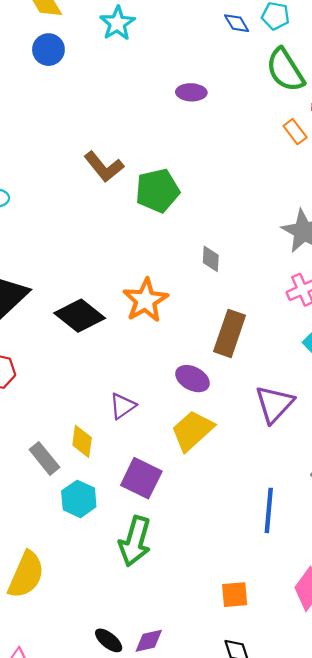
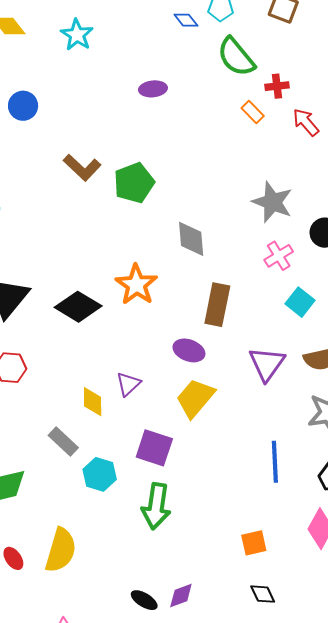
blue circle: (48, 50) -> (23, 106), moved
gray diamond: (211, 259) -> (191, 239), size x1.5
yellow diamond: (82, 441) -> (93, 402), moved

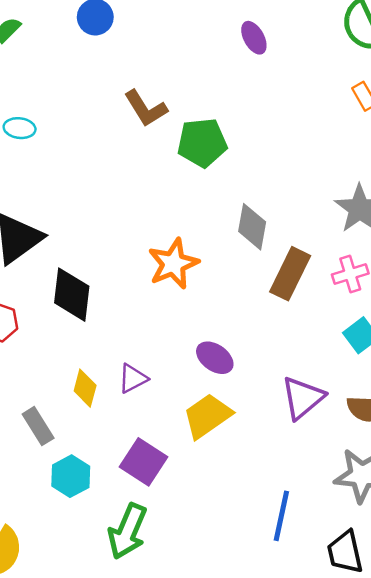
purple ellipse: (153, 89) -> (254, 38), turned 52
brown rectangle: (217, 305) -> (290, 274), moved
black diamond: (78, 307) -> (72, 295), moved, turned 51

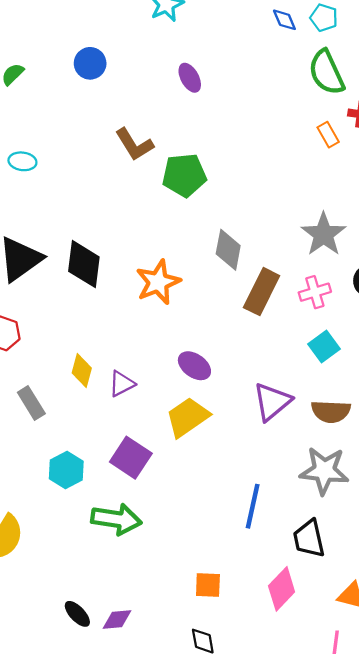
purple ellipse: (254, 38) -> (190, 78), moved
black diamond: (72, 295) -> (84, 264), moved
yellow diamond: (85, 388) -> (82, 370), moved
gray rectangle: (38, 426) -> (31, 403), moved
green arrow: (127, 531) -> (116, 519), turned -105

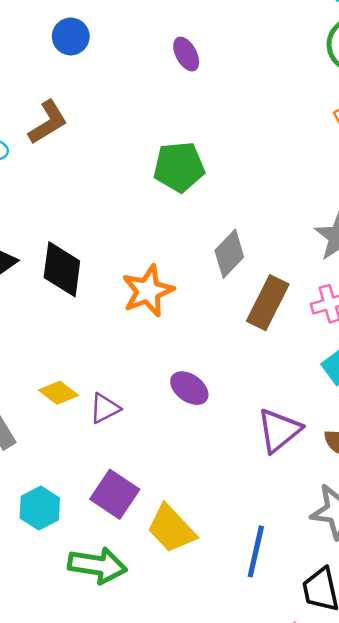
brown L-shape: (134, 144) -> (48, 122), moved, turned -90
gray diamond: (228, 250) -> (229, 254), turned 33
yellow diamond: (82, 370) -> (59, 393), turned -68
yellow trapezoid: (188, 417) -> (171, 529), moved, turned -99

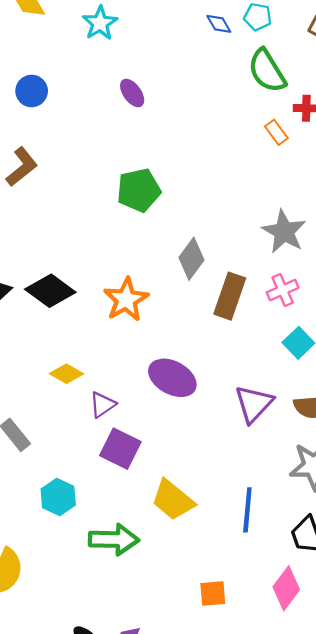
black diamond: (62, 269) -> (50, 291), turned -54
purple ellipse: (189, 388) -> (172, 378), size x1.4
yellow diamond: (59, 393) -> (66, 374), moved
purple square: (115, 494) -> (120, 449), moved

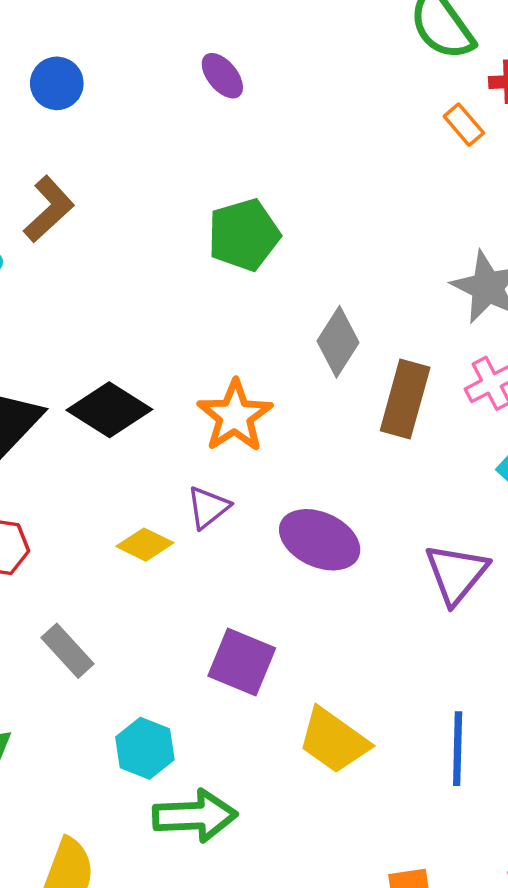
purple triangle: (102, 405) -> (208, 507), moved
green arrow: (114, 540) -> (195, 816), moved

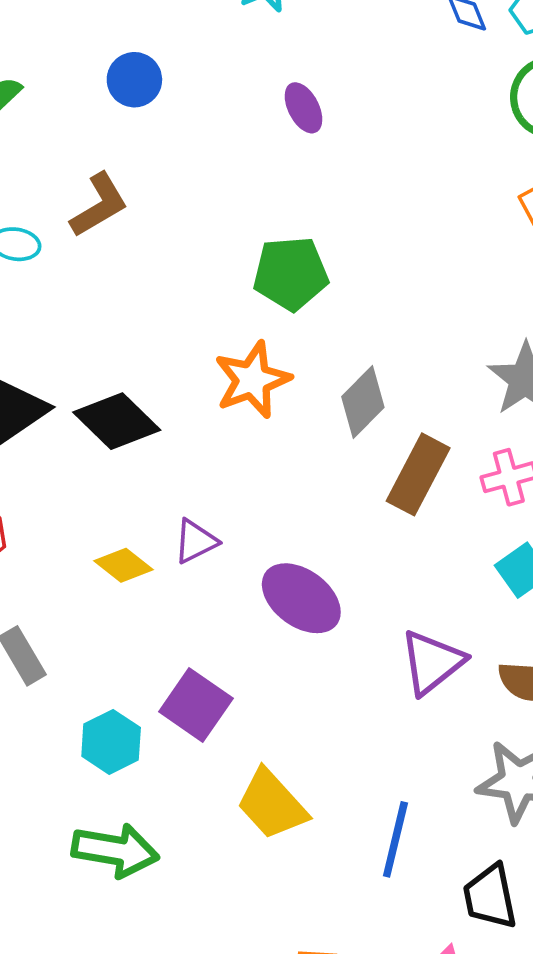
orange star: (235, 416) -> (252, 380), moved
cyan hexagon: (145, 748) -> (111, 742), moved

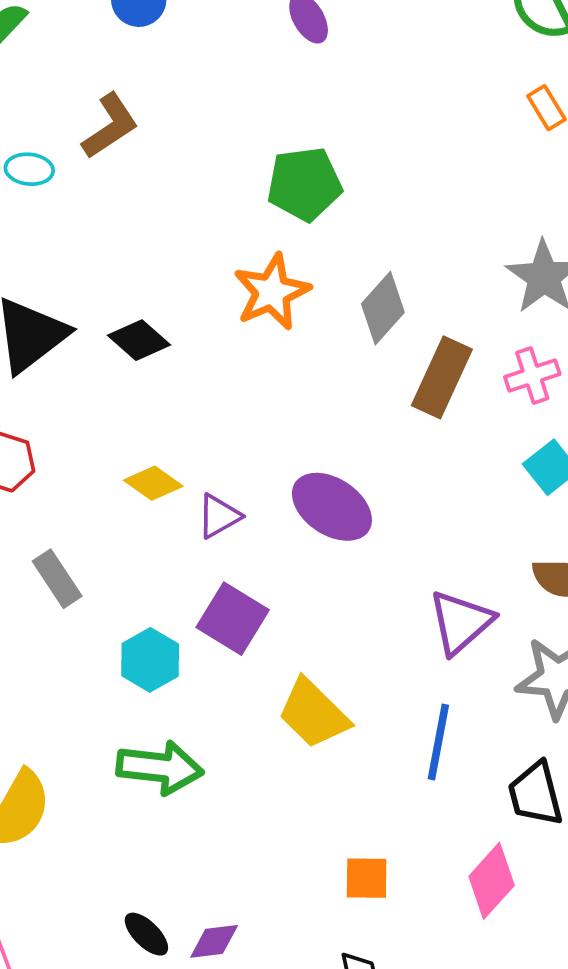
black diamond: (117, 421) -> (139, 340), size x0.7
purple triangle: (195, 541) -> (219, 516), moved
purple triangle: (432, 662) -> (461, 622), moved

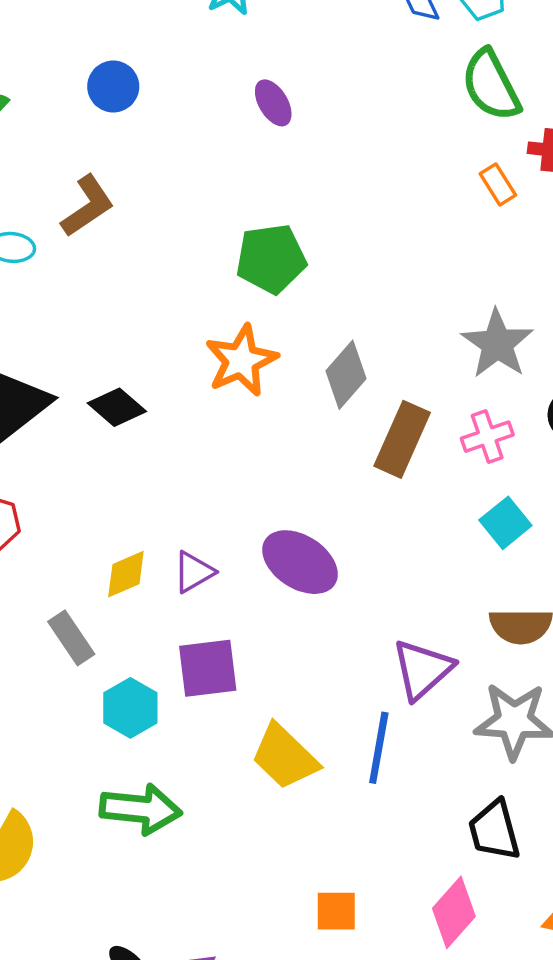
yellow diamond: (153, 483) -> (126, 574), moved, turned -58
gray rectangle: (57, 579) -> (71, 638), moved
purple square: (233, 619) -> (208, 668), turned -38
blue line: (438, 742) -> (379, 748), moved

